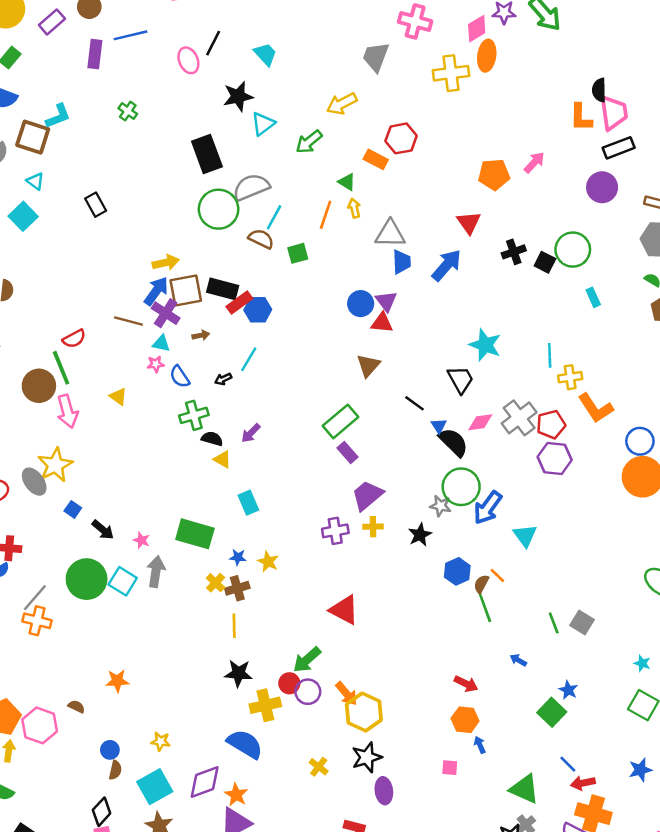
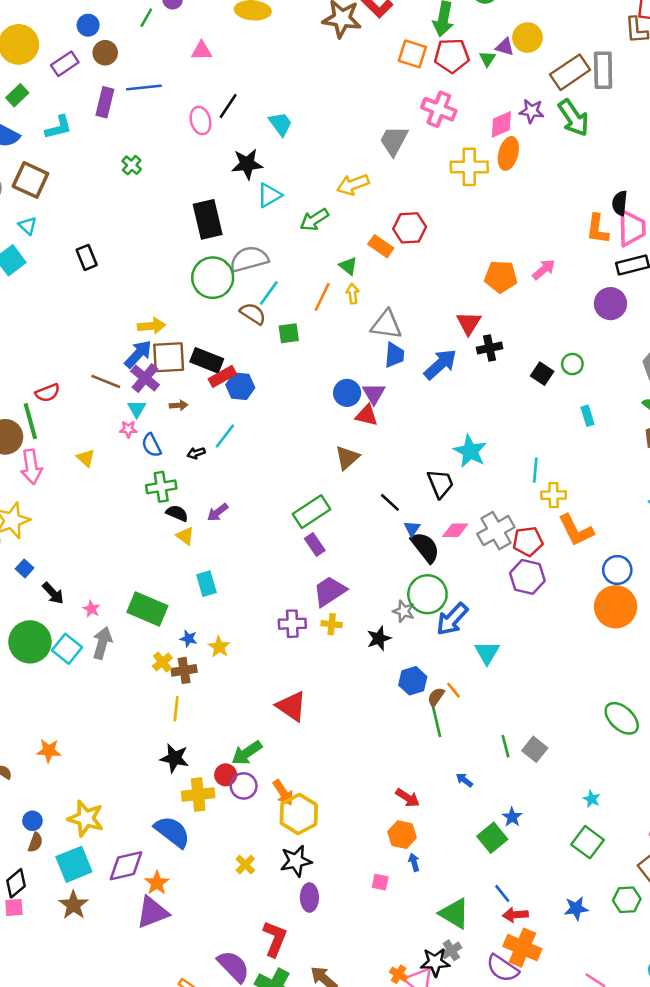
cyan L-shape: (58, 116) -> (59, 127), moved
green circle: (573, 250) -> (572, 364), size x0.6
black cross: (514, 252) -> (490, 348), moved
cyan triangle: (161, 343) -> (137, 409), turned 42
yellow star: (161, 741) -> (86, 818), size x1.8

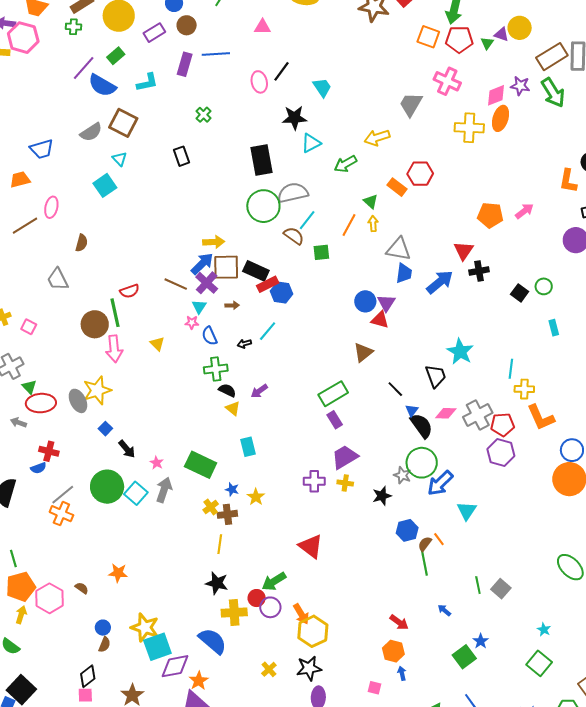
black rectangle: (87, 257) -> (182, 156), moved
cyan square: (74, 864) -> (157, 647), moved

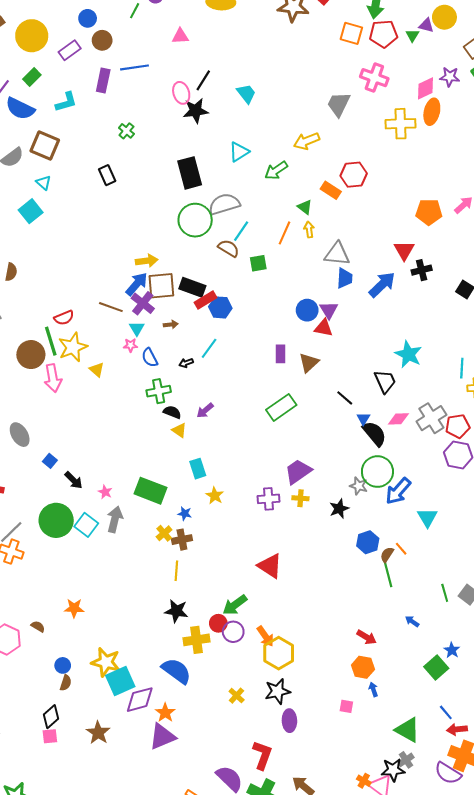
black star: (294, 118) -> (196, 111), moved
yellow star: (97, 390) -> (73, 347), moved
purple rectangle: (335, 420) -> (281, 354), moved, turned 36
yellow star: (256, 497) -> (215, 496), moved

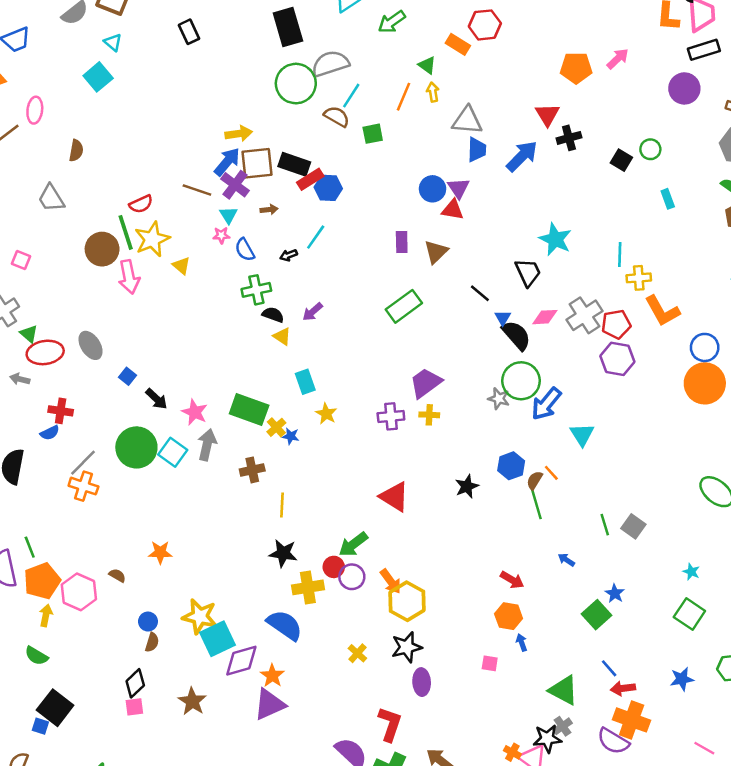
pink star: (105, 492) -> (195, 412), size x1.5
black star: (339, 509) -> (467, 486), moved
yellow cross: (164, 533) -> (276, 427), moved
brown cross: (182, 540) -> (252, 470), moved

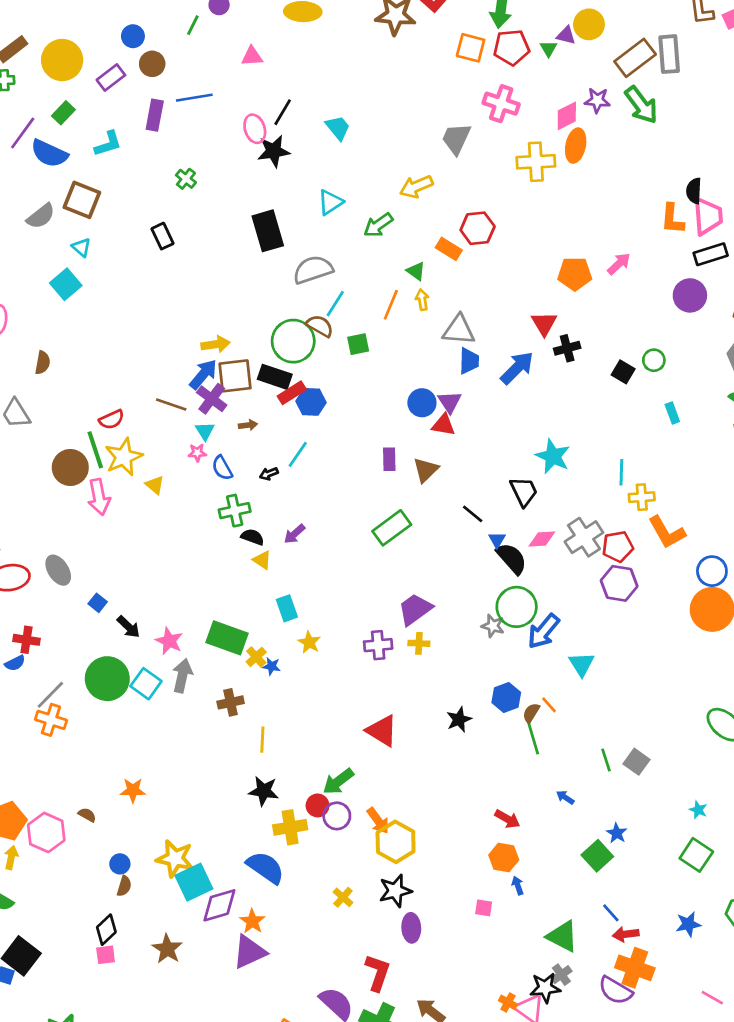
green circle: (296, 84) -> (293, 341), moved

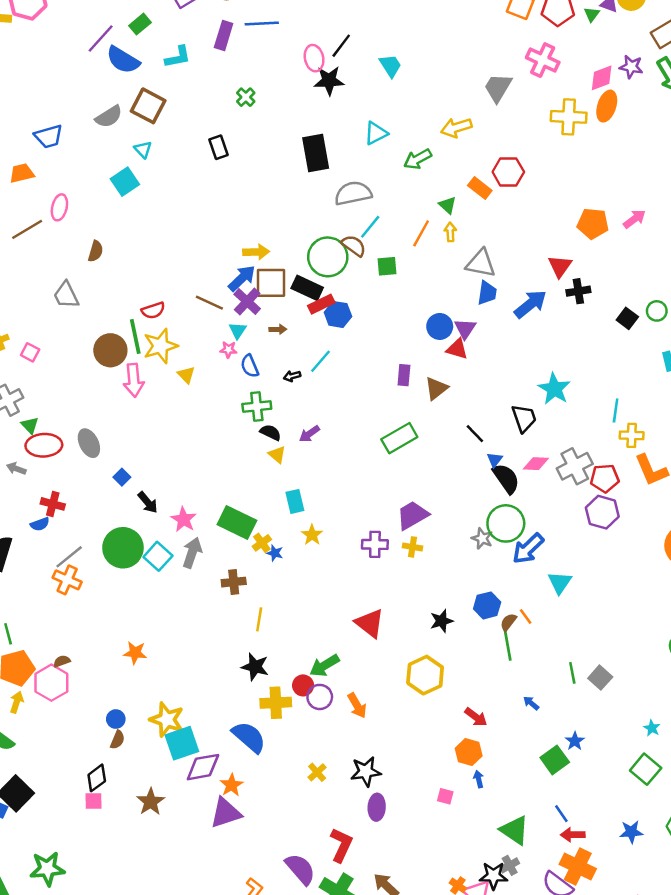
brown semicircle: (87, 815) -> (62, 661), moved, turned -56
yellow hexagon: (396, 842) -> (425, 675), moved

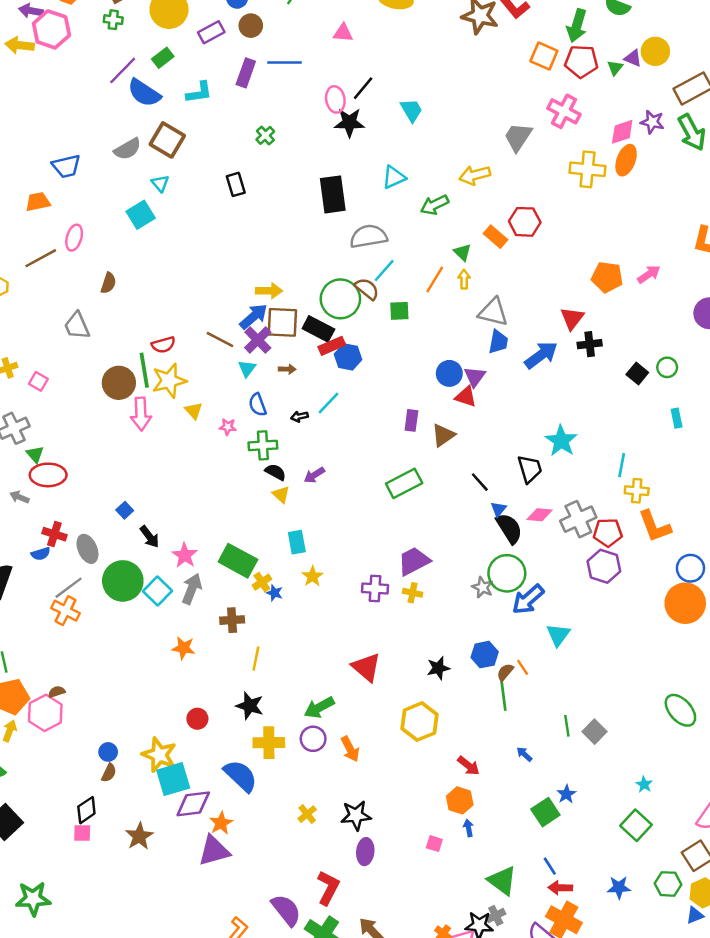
pink star: (228, 350) -> (228, 427), moved
gray ellipse: (89, 443) -> (87, 549), moved
orange star: (135, 653) -> (183, 648), moved
red circle: (303, 685) -> (197, 719), moved

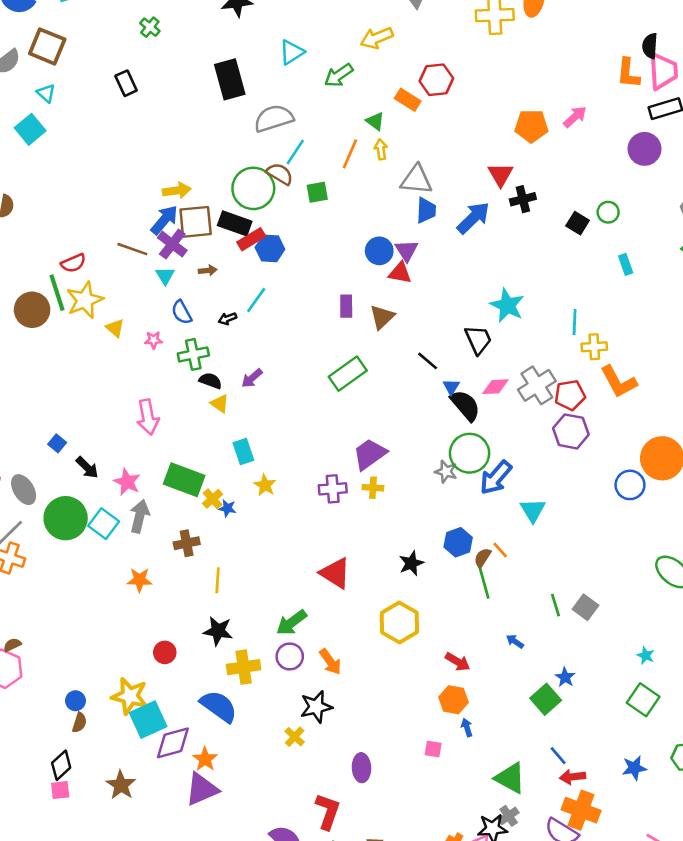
pink arrow: (141, 414) -> (148, 417), moved
blue circle: (690, 568) -> (630, 485), moved
black star: (356, 815) -> (316, 707), moved

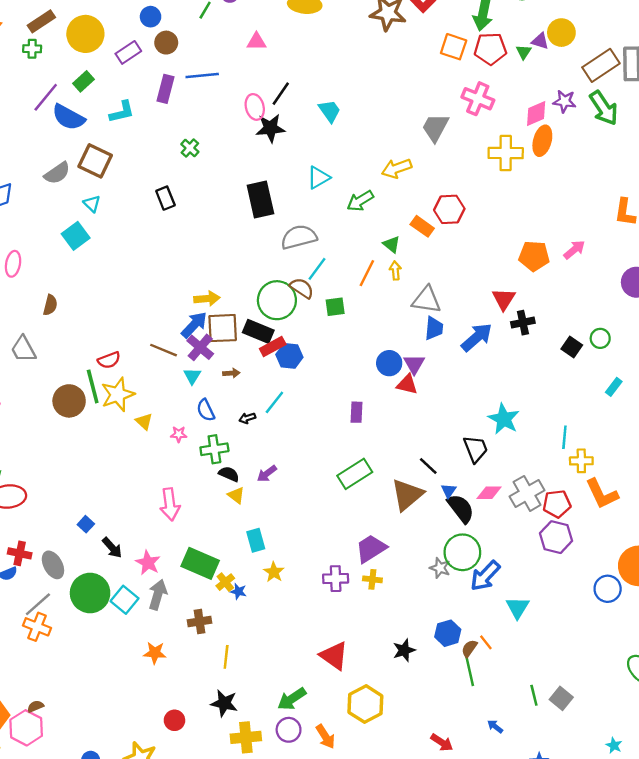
cyan rectangle: (626, 264) -> (614, 387), turned 54
brown triangle: (382, 317) -> (407, 495), moved, size x1.4
yellow hexagon: (399, 622) -> (365, 704), moved

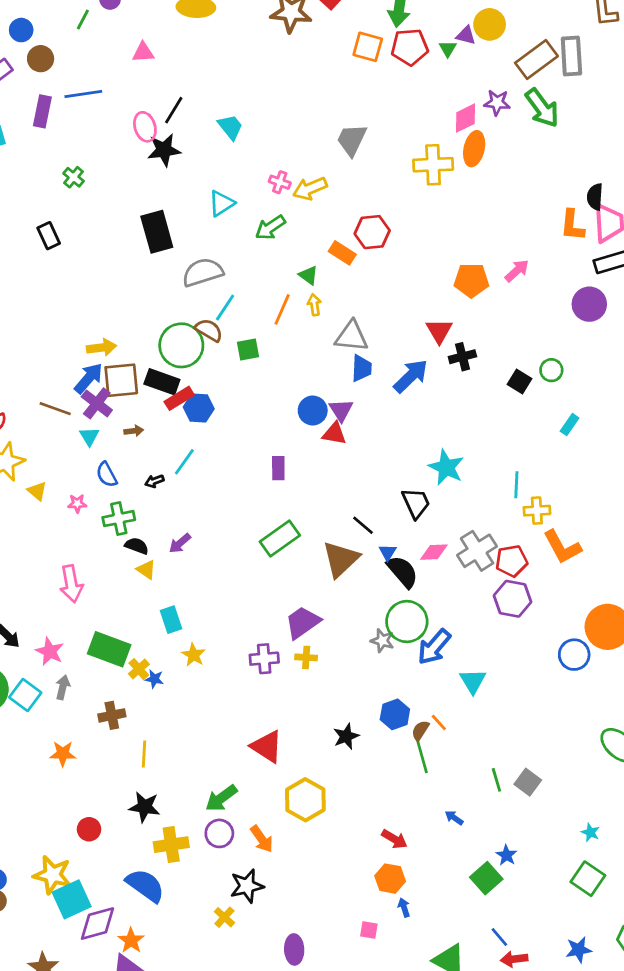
pink cross: (478, 99) -> (280, 182), moved, size x0.6
gray arrow: (158, 595) -> (63, 687), size x0.7

